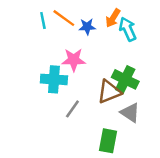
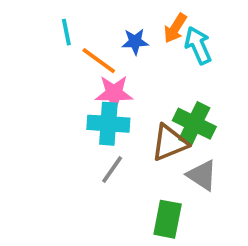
orange line: (64, 18) -> (99, 61), moved
cyan cross: (54, 79) -> (108, 124), moved

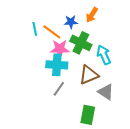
cyan line: (66, 32) -> (35, 29), moved
cyan arrow: (198, 45) -> (104, 55), moved
green cross: (194, 124) -> (81, 43), moved

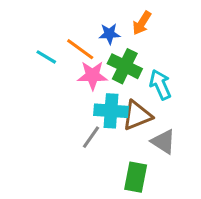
cyan line: (35, 29) -> (46, 57), moved, turned -48
cyan cross: (57, 65) -> (111, 111), moved

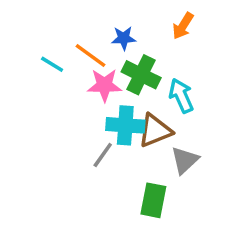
orange arrow: (142, 23) -> (183, 26), moved
gray triangle: (163, 142) -> (185, 160), turned 44

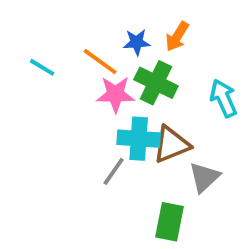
orange arrow: (183, 26) -> (177, 36), moved
cyan line: (52, 64) -> (42, 67), moved
cyan arrow: (181, 96) -> (223, 98), moved

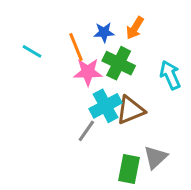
orange line: (100, 62) -> (76, 47), turned 32
cyan cross: (139, 139) -> (105, 106), turned -32
gray triangle: (204, 177) -> (155, 157), moved

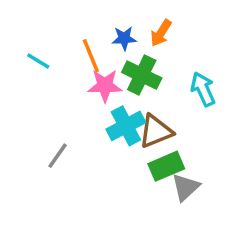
gray line: (86, 131) -> (58, 156), moved
green rectangle: (129, 169) -> (166, 166), moved, turned 56

